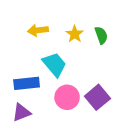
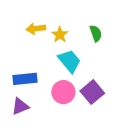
yellow star: (75, 34) -> (60, 35), moved
cyan trapezoid: (54, 64) -> (69, 61), moved

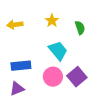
yellow arrow: (36, 29) -> (15, 25), moved
yellow star: (60, 35) -> (52, 21), moved

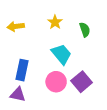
blue rectangle: (21, 66) -> (22, 70), turned -72
purple triangle: (17, 89) -> (18, 94), turned 35

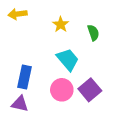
yellow arrow: (16, 26) -> (17, 14), moved

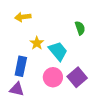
yellow arrow: (17, 14) -> (23, 17), moved
yellow star: (61, 24) -> (37, 43), moved

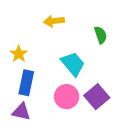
yellow arrow: (23, 17) -> (54, 21), moved
yellow star: (37, 43) -> (19, 54), moved

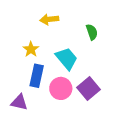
yellow star: (19, 54) -> (31, 49), moved
blue rectangle: (26, 83) -> (37, 76), moved

